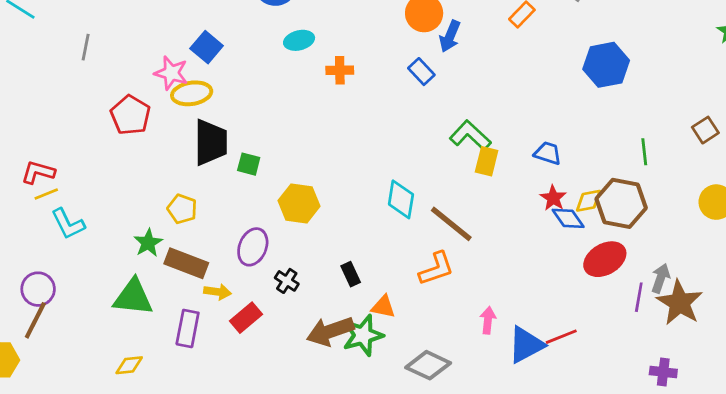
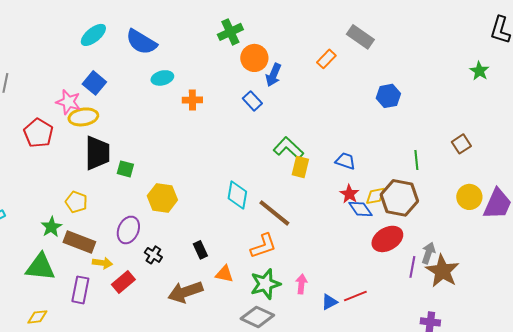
blue hexagon: (606, 65) -> (388, 96), size x0.7
green star: (363, 335) -> (265, 284), moved
blue triangle: (526, 345) -> (329, 302), size x0.6

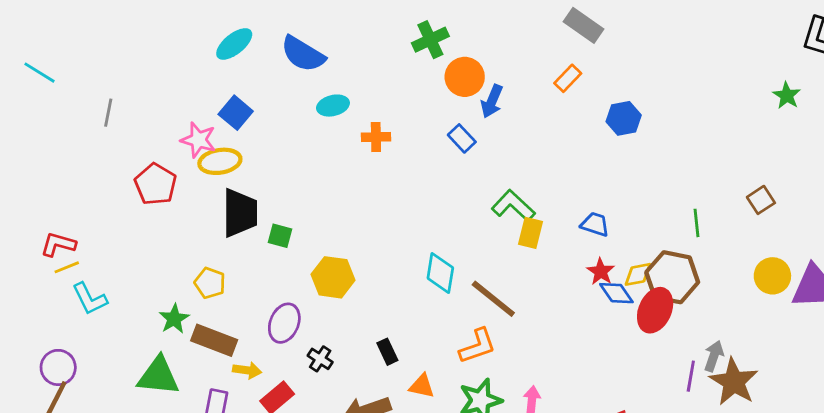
gray rectangle: (360, 37) -> (583, 25), moved
blue hexagon: (388, 96) -> (624, 118), moved
red ellipse: (387, 239) -> (655, 310), moved, turned -36

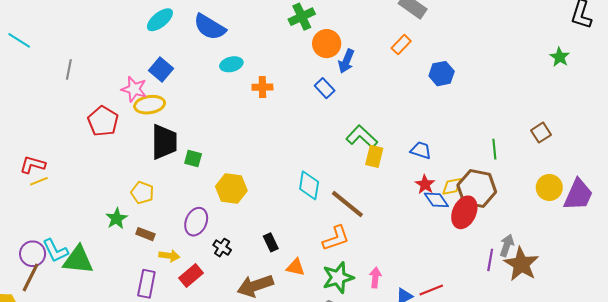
cyan L-shape: (90, 299) -> (55, 251), moved
brown rectangle: (214, 340) -> (145, 234), size x0.6
green triangle: (158, 376) -> (78, 260), moved

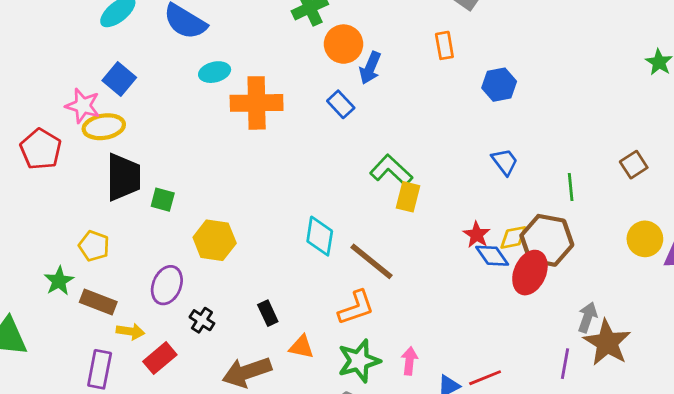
orange rectangle: (401, 45) -> (444, 45), turned -54
orange cross: (262, 87) -> (257, 103), size x1.8
blue trapezoid: (421, 150) -> (505, 162), moved, turned 35
brown rectangle: (145, 234) -> (98, 302), size x1.4
purple line: (490, 260) -> (565, 364), moved

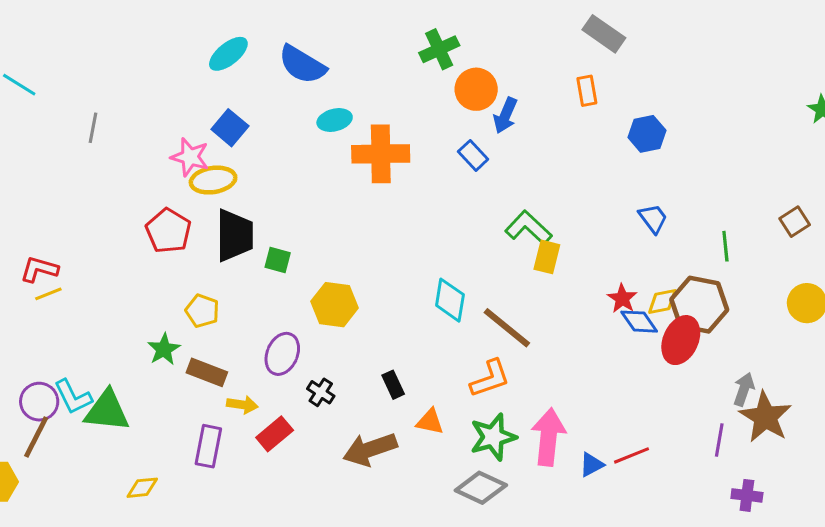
red pentagon: (41, 149) -> (168, 231), moved
pink arrow: (409, 361) -> (548, 437), size x1.8

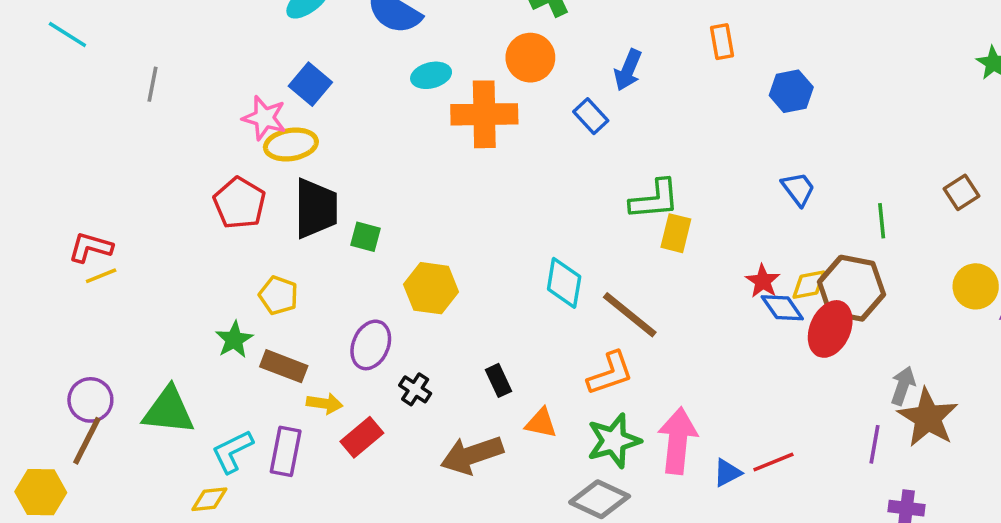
orange circle: (476, 89) -> (530, 58), moved
green L-shape: (528, 228) -> (655, 199), turned 132
cyan L-shape: (73, 397) -> (232, 451), moved, turned 90

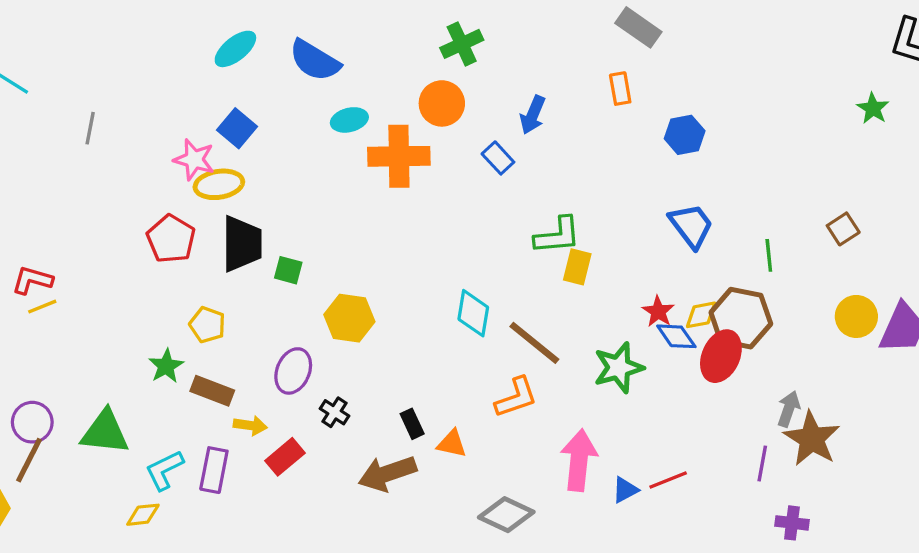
blue trapezoid: (798, 189) -> (691, 226), size x1.4
black rectangle: (498, 380) -> (412, 424), moved
green star: (614, 441) -> (619, 368), moved

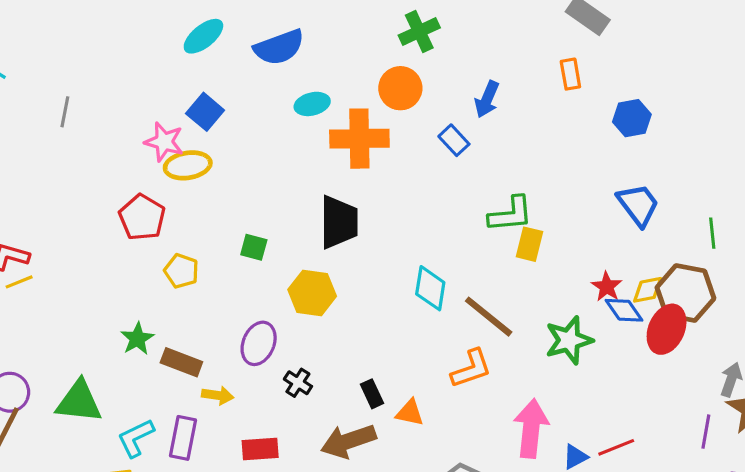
blue semicircle: (315, 60) -> (279, 47), turned -51
black trapezoid: (242, 244) -> (339, 222), moved
yellow pentagon: (207, 325) -> (181, 271), moved
red rectangle: (285, 457) -> (260, 449), moved, turned 36

